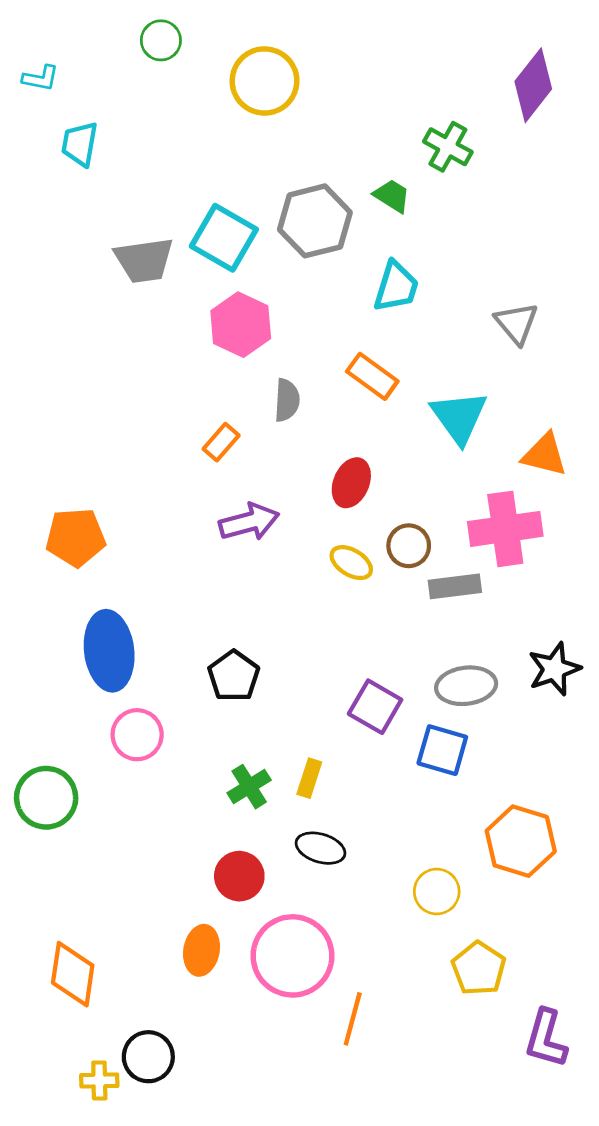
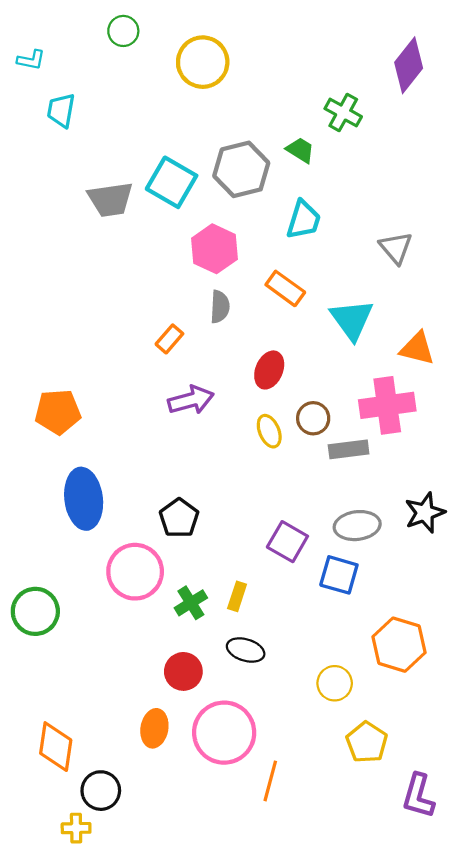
pink hexagon: (241, 325) -> (214, 249), moved
yellow ellipse: (351, 563) -> (269, 431), turned 36
pink circle: (137, 735) -> (135, 572), moved, size x1.4
black circle: (148, 1057) -> (101, 791), moved

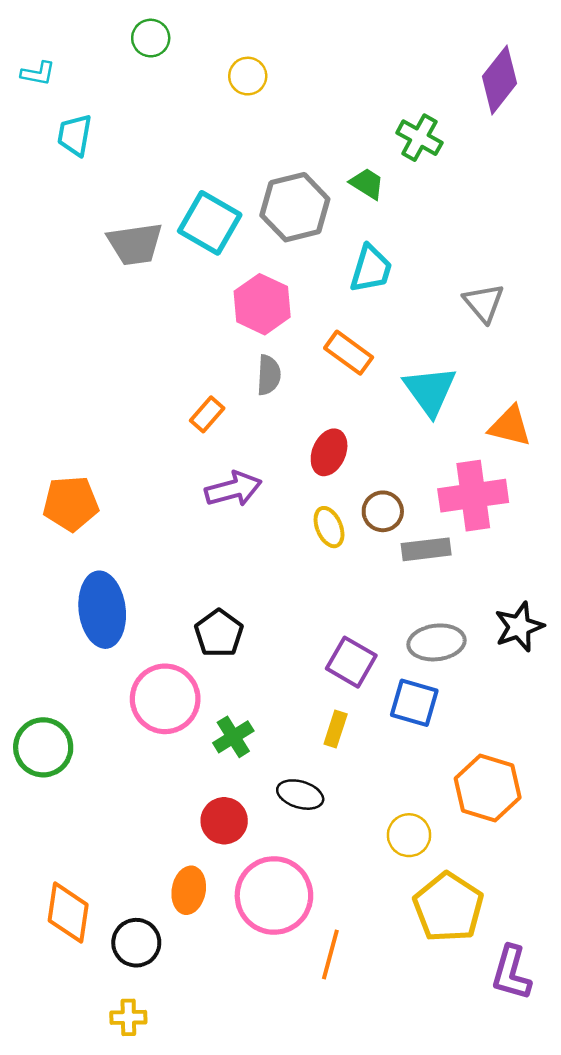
yellow circle: (203, 62) -> (248, 76), size x0.6
yellow rectangle: (237, 596) -> (336, 729), moved
yellow pentagon: (367, 742) -> (448, 907), size x1.4
black circle: (101, 791) -> (136, 943), moved
yellow cross: (76, 828) -> (128, 1017), moved

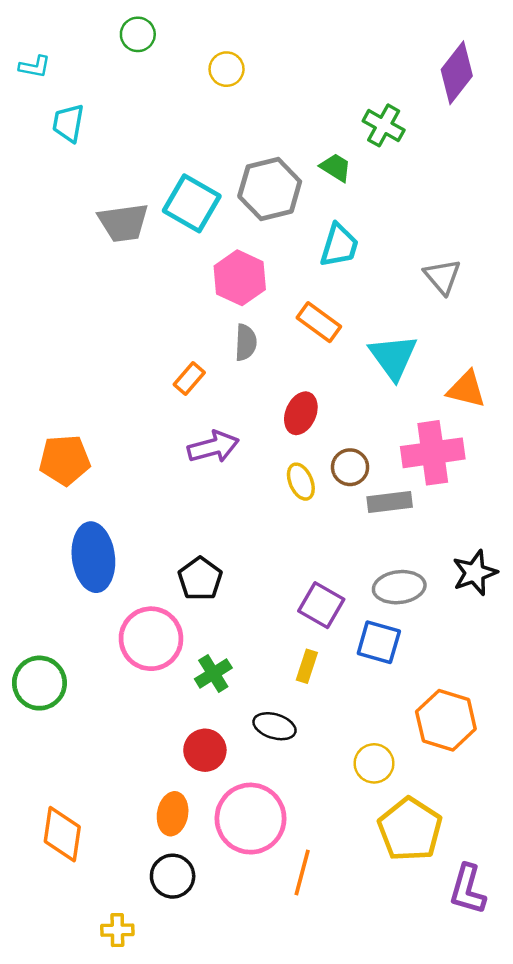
black circle: (136, 943) -> (173, 876), moved

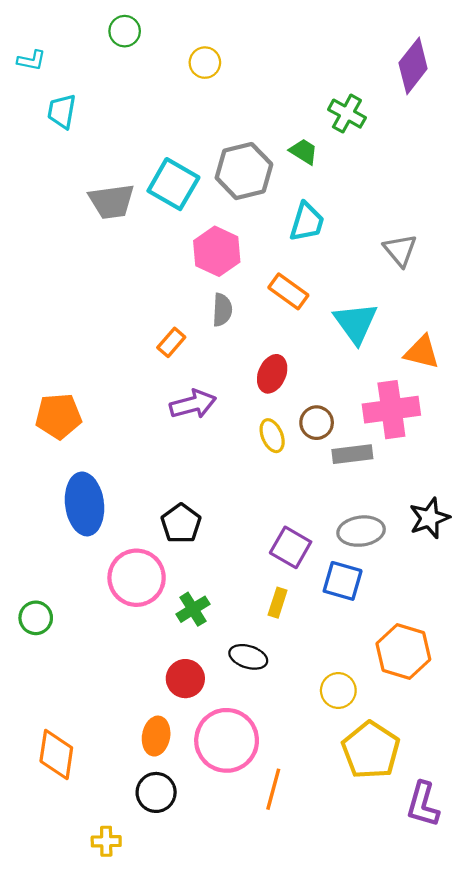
green circle: (39, 683) -> (36, 618), size x0.7

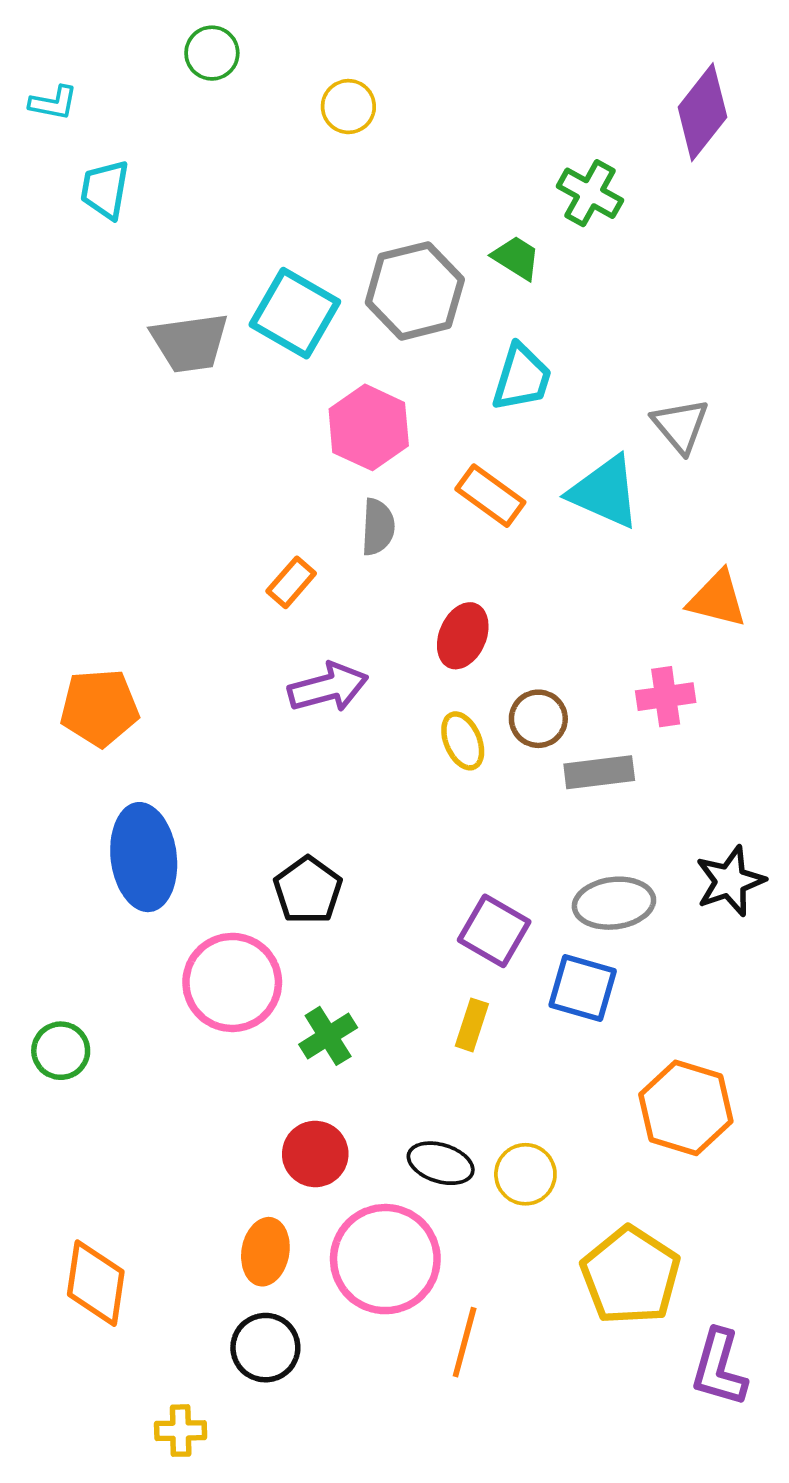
cyan triangle: (356, 323) -> (605, 492), moved, turned -30
pink cross: (391, 410) -> (666, 697), size x0.6
black ellipse: (248, 657) -> (441, 1163), moved
yellow circle: (338, 690) -> (525, 1174), moved

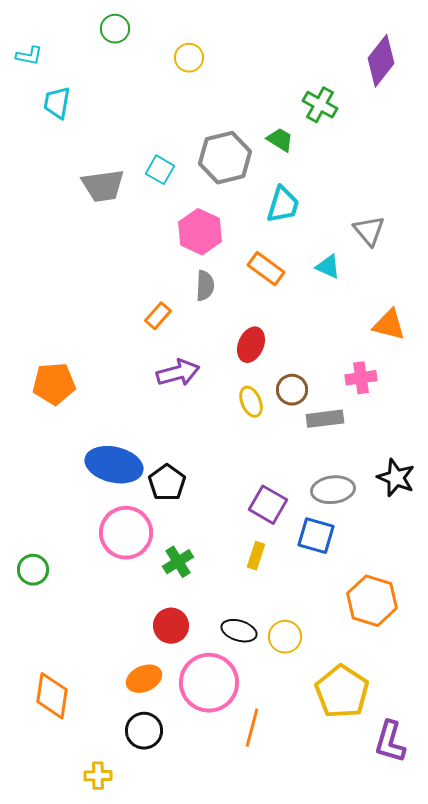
cyan square: (295, 313) -> (160, 170), size x0.6
cyan triangle: (605, 492) -> (328, 267), size x0.6
blue ellipse: (144, 857) -> (114, 465), moved, turned -70
black star: (730, 881) -> (396, 478), turned -30
orange ellipse: (265, 1252) -> (144, 679), turned 56

